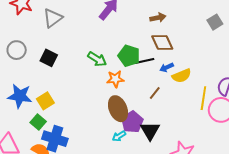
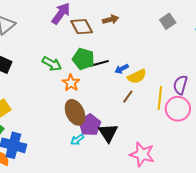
brown diamond: (162, 42) -> (82, 27), moved
orange star: (115, 79) -> (71, 83), turned -30
brown line: (155, 93) -> (128, 97), moved

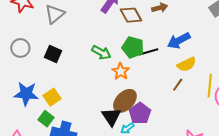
blue arrow: (122, 69) -> (179, 41), moved, size x1.6
brown ellipse: (75, 112) -> (125, 101), turned 70
black triangle: (108, 133) -> (111, 117), moved

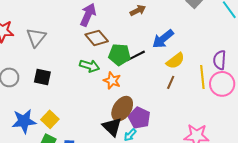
brown diamond: (131, 15) -> (97, 38), moved

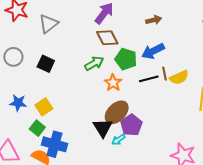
blue arrow: (163, 39) -> (153, 51), moved
black line: (136, 56) -> (149, 79), moved
green arrow: (89, 66) -> (94, 63), turned -60
brown line: (171, 82) -> (164, 74), moved, turned -48
blue star: (24, 121) -> (18, 103), size x0.7

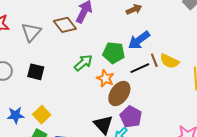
brown diamond: (107, 38) -> (65, 25), moved
yellow semicircle: (179, 77) -> (169, 61), turned 60
brown ellipse: (117, 112) -> (119, 94), moved

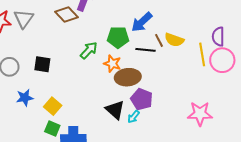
gray triangle: (31, 32) -> (24, 19), moved
black line: (140, 68) -> (145, 50), turned 36
brown ellipse: (119, 94) -> (128, 77), turned 55
blue star: (16, 115) -> (25, 98), moved

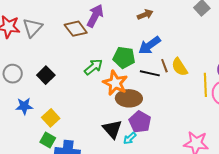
yellow semicircle: (174, 40) -> (180, 67), turned 30
black square: (42, 64) -> (46, 75), turned 30
orange star: (112, 64) -> (115, 83), size x1.4

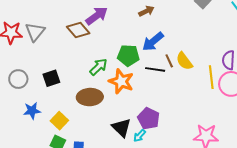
purple arrow: (95, 16) -> (97, 16), turned 30
black square: (46, 75) -> (51, 78), turned 30
brown ellipse: (129, 98) -> (90, 97), moved

